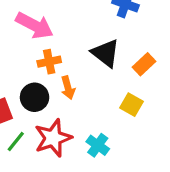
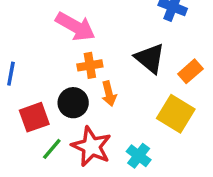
yellow square: (131, 105) -> (176, 114), size x1.5
red star: (53, 138) -> (91, 147), turned -30

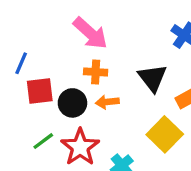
orange arrow: (109, 94) -> (107, 102), turned 85
red square: (34, 117) -> (40, 91), moved

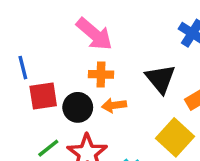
blue line: (21, 63) -> (23, 68), turned -35

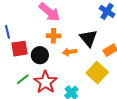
orange arrow: (114, 105) -> (70, 52), moved

